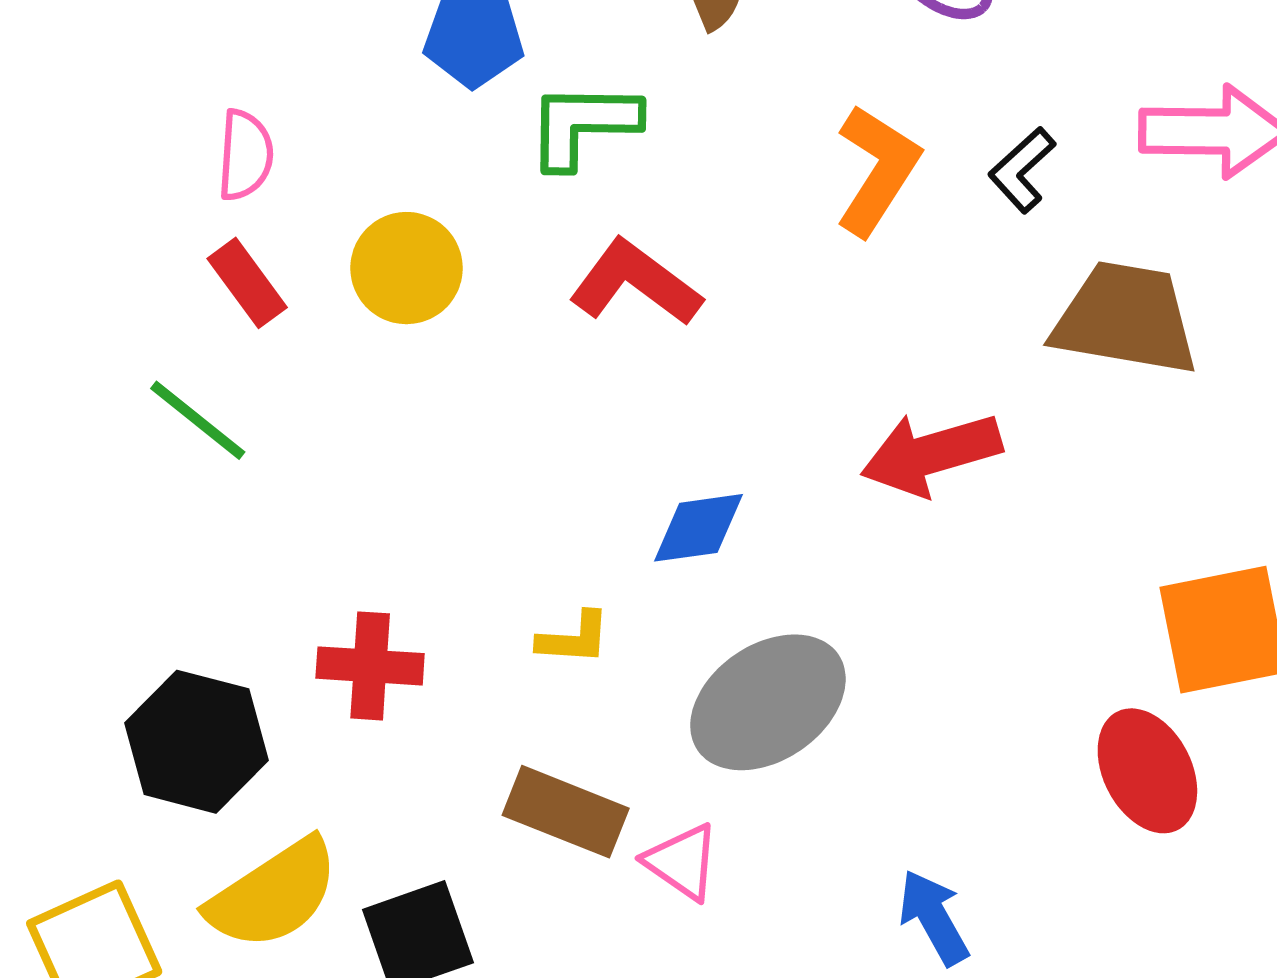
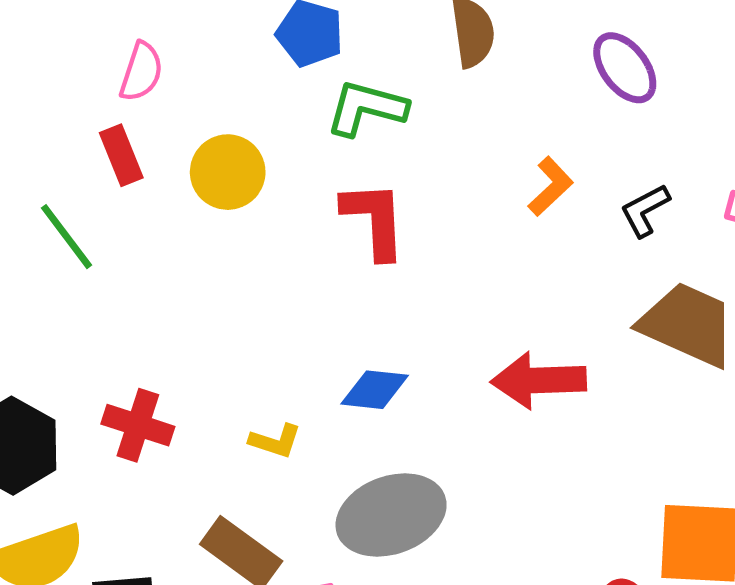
orange L-shape: (877, 170) -> (551, 186), size x0.7
red L-shape: (635, 283) -> (374, 220), turned 36

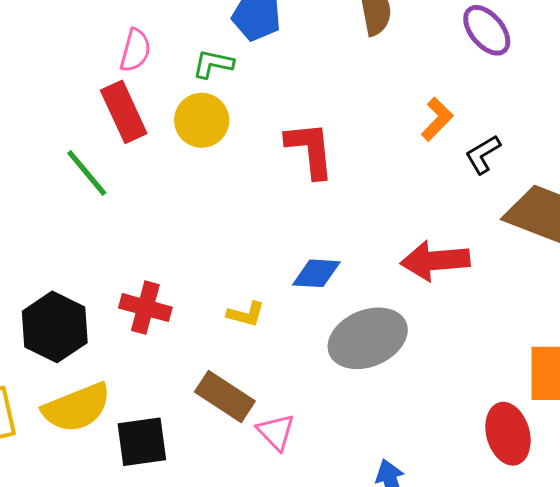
green L-shape: (366, 108) -> (213, 64), moved, size x0.7
red rectangle: (121, 155) -> (124, 112), size x1.4
black L-shape: (645, 210) -> (483, 154), moved
gray ellipse: (391, 515) -> (368, 338), moved

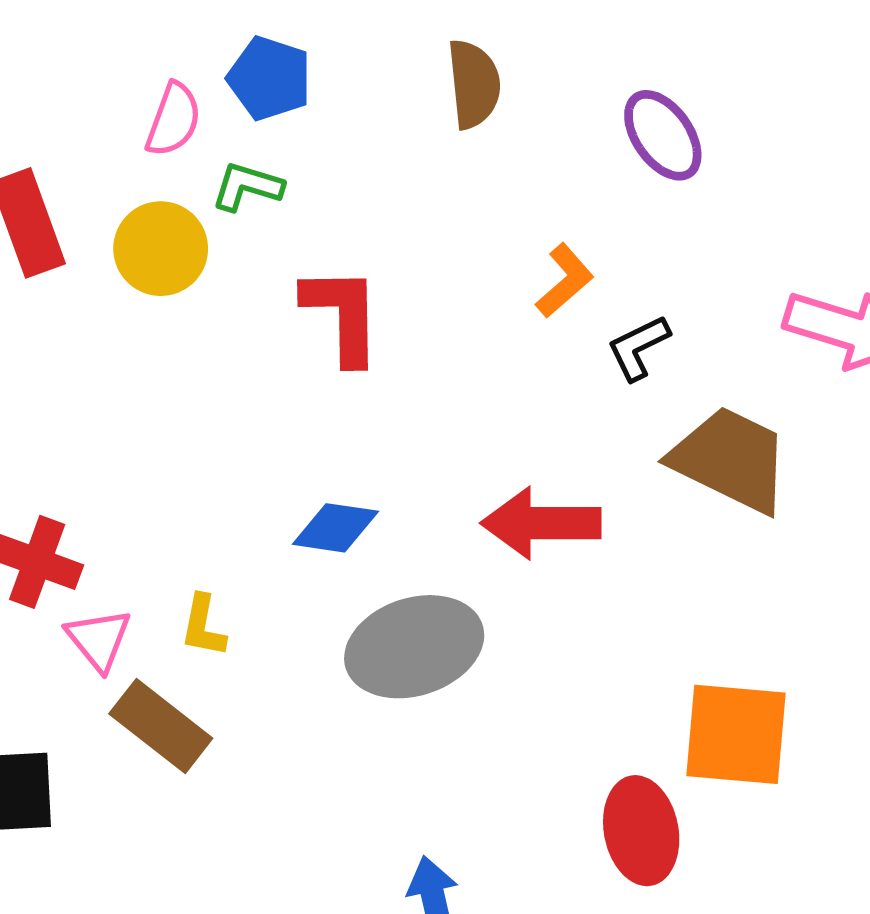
pink semicircle: (135, 50) -> (174, 120), moved
green L-shape: (213, 64) -> (247, 187), moved
yellow L-shape: (246, 314) -> (203, 626), moved, turned 81
pink triangle: (276, 432) -> (99, 639), moved

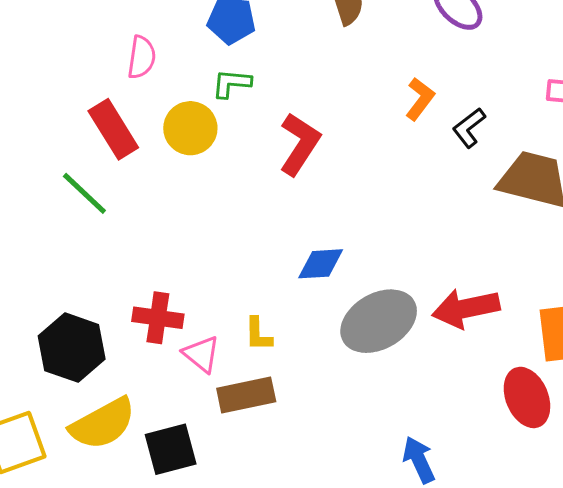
pink semicircle: (174, 120) -> (142, 57), moved
red L-shape: (342, 315) -> (300, 144), turned 46
red arrow: (541, 523) -> (466, 308), moved
brown rectangle: (161, 726) -> (246, 395), turned -38

